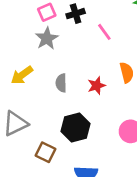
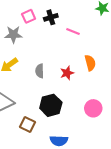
pink line: (104, 32) -> (73, 31), turned -32
gray star: (47, 38) -> (13, 35), moved, turned 30

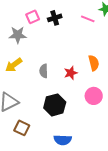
pink line: (73, 31) -> (88, 19), moved
pink circle: (93, 108) -> (94, 96), moved
brown square: (28, 125) -> (22, 128), moved

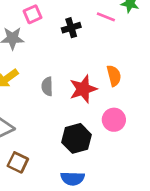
black cross: (55, 18) -> (71, 28), moved
red star: (71, 73) -> (83, 89), size x1.5
black hexagon: (55, 105) -> (77, 138), moved

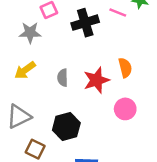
black cross: (71, 28) -> (85, 23), size x1.5
black hexagon: (77, 138) -> (66, 127), moved

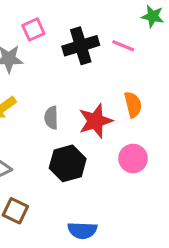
pink line: (118, 13) -> (123, 46), moved
black hexagon: (66, 127) -> (68, 163), moved

